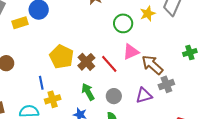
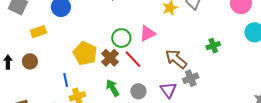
yellow rectangle: (20, 23) -> (38, 32), moved
green circle: (123, 23) -> (121, 38), moved
pink triangle: (131, 52) -> (147, 33), moved
purple triangle: (144, 95) -> (168, 90), turned -48

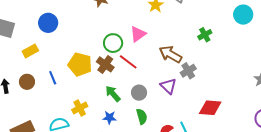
blue line: (66, 80) -> (53, 78), moved

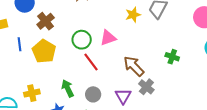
green cross: (205, 35) -> (172, 57), turned 32
brown cross: (105, 64) -> (46, 21), moved
gray cross: (188, 71) -> (146, 87), turned -35
blue line: (53, 78) -> (20, 44), moved

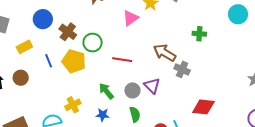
pink triangle: (108, 38) -> (131, 18), moved
green circle: (82, 40) -> (93, 43), moved
red line: (91, 62) -> (122, 60), turned -30
purple triangle: (123, 96) -> (152, 86), moved

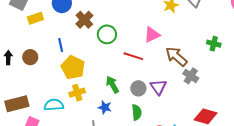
pink triangle: (131, 18) -> (152, 35), moved
yellow rectangle: (24, 47) -> (35, 18), moved
yellow pentagon: (74, 61) -> (73, 67), moved

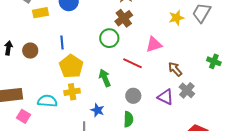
brown cross: (84, 20) -> (124, 18), moved
brown arrow: (176, 56) -> (175, 69), size x0.7
green arrow: (112, 85) -> (105, 78), moved
purple triangle: (158, 87) -> (166, 97), moved, turned -36

